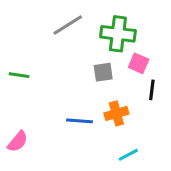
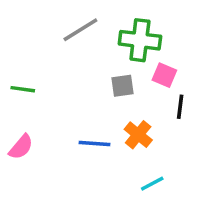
orange cross: (116, 113) -> (138, 135), turned -35
pink semicircle: (18, 142) -> (21, 147), moved

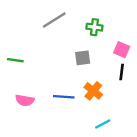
green cross: (140, 40) -> (94, 27), size x0.6
pink square: (164, 75) -> (122, 50), moved
pink semicircle: (21, 147) -> (25, 100), moved, turned 60

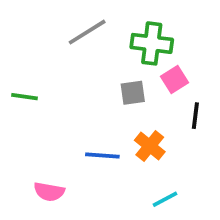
green cross: (94, 27) -> (152, 43), size x1.5
pink square: (122, 50) -> (175, 80), moved, turned 35
pink semicircle: (25, 100) -> (49, 192), moved

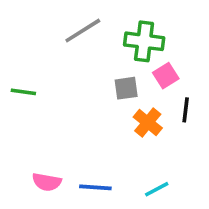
orange cross: (150, 146) -> (148, 122), moved
blue line: (102, 156) -> (95, 187), moved

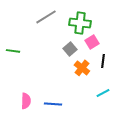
gray square: (126, 88) -> (70, 49), turned -32
pink semicircle: (47, 182) -> (26, 101), turned -98
cyan line: (157, 189) -> (103, 93), moved

